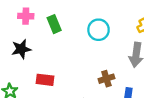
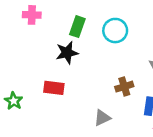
green rectangle: (54, 24) -> (77, 27), moved, turned 42
black star: (21, 49) -> (67, 53), moved

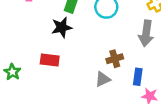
gray triangle: (102, 118) -> (103, 79), moved

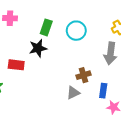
red rectangle: (50, 60) -> (16, 65), moved

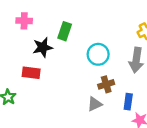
cyan circle: (76, 31) -> (98, 54), moved
black star: (38, 48) -> (43, 47), moved

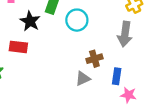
black star: (43, 47) -> (30, 21), turned -30
cyan circle: (98, 54) -> (77, 20), moved

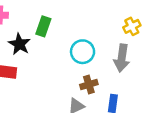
cyan circle: (77, 20) -> (83, 52), moved

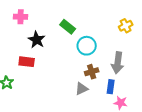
green rectangle: (43, 26) -> (68, 27), moved, turned -70
gray arrow: (122, 58) -> (118, 63), moved

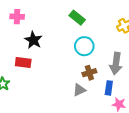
green rectangle: (68, 27) -> (77, 18), moved

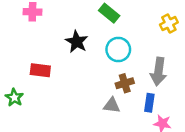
black star: (33, 40) -> (77, 42), moved
gray triangle: (79, 90) -> (112, 105), turned 32

